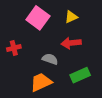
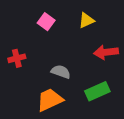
pink square: (38, 18) -> (46, 22), size x0.6
red arrow: (71, 43) -> (106, 52), moved

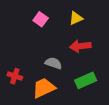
red arrow: (106, 52) -> (80, 46), moved
red cross: (17, 58) -> (15, 76), moved, turned 32

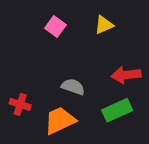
red arrow: (80, 46) -> (126, 75), moved

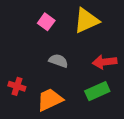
yellow triangle: (104, 25) -> (86, 21), size x1.6
gray semicircle: (73, 87) -> (58, 61), moved

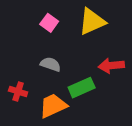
gray semicircle: (58, 61) -> (50, 64), moved
green rectangle: (97, 91) -> (82, 88), moved

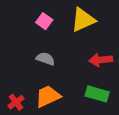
green rectangle: (82, 88) -> (97, 94), moved, turned 40
red cross: (18, 91) -> (16, 102), moved, turned 35

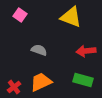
yellow triangle: (83, 20) -> (71, 17), turned 45
pink square: (44, 21) -> (20, 15), moved

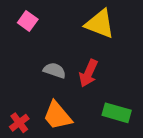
red arrow: (86, 51) -> (88, 73), moved, turned -60
orange trapezoid: (41, 82) -> (57, 116), turned -105

